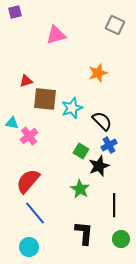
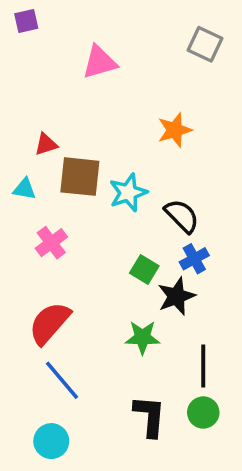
cyan triangle: (12, 123) -> (24, 189), moved
green star: (80, 189) -> (142, 337), turned -30
green circle: (121, 239) -> (203, 412), moved

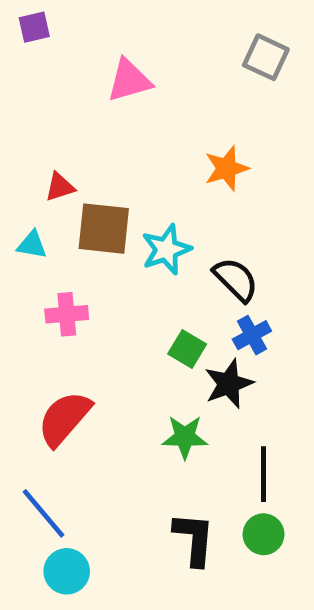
pink cross: (51, 243) -> (67, 314), turned 32
blue line: (62, 380) -> (44, 513), moved

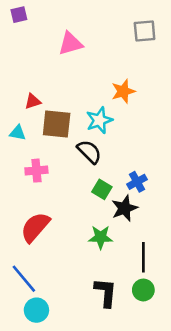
gray square: (266, 57) -> (145, 31), turned -30
cyan star: (166, 249) -> (99, 120), moved
black semicircle: (236, 280) -> (89, 152), moved

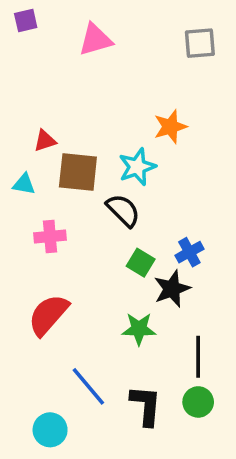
pink triangle: (70, 44) -> (95, 40), moved
blue line: (24, 279) -> (88, 386), moved

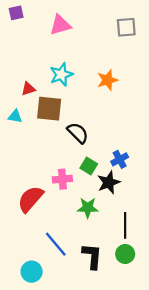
cyan star: (137, 167) -> (61, 75), moved
pink cross: (50, 236) -> (62, 179), moved

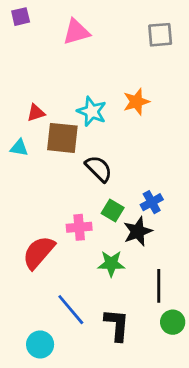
cyan star: (61, 75) -> (92, 111), moved, turned -30
green circle: (125, 254) -> (173, 322), moved

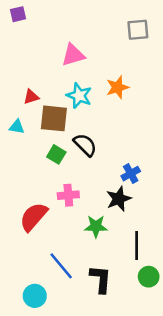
pink triangle: (76, 32) -> (73, 55), moved
green square: (113, 211) -> (56, 154), moved

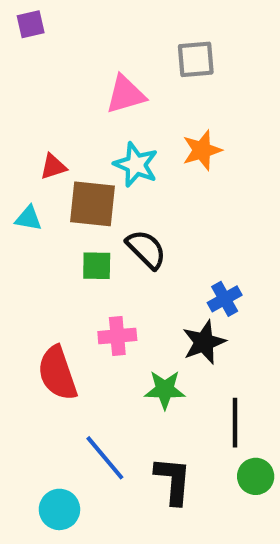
gray square: (138, 30) -> (196, 59), moved
green square: (56, 154) -> (97, 266), turned -30
red semicircle: (34, 217) -> (57, 373), turned -60

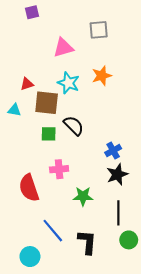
purple square: (31, 24) -> (32, 12), moved
black star: (204, 342) -> (117, 174), moved

